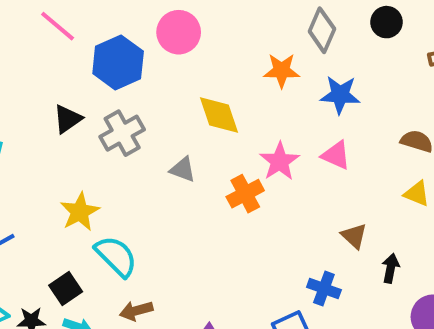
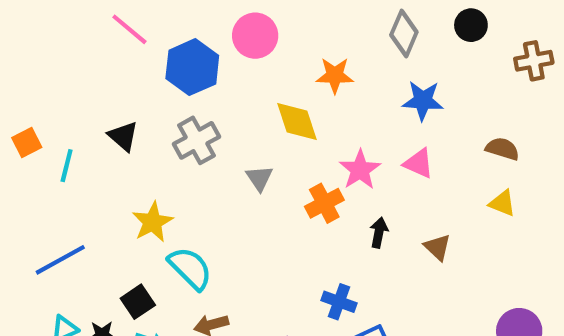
orange star: (282, 71) -> (335, 75), moved
black triangle: (68, 119) -> (123, 136), moved, turned -44
gray triangle: (183, 169) -> (259, 178), turned 36
black arrow: (391, 268) -> (379, 233), moved
blue cross: (324, 288) -> (339, 302), moved

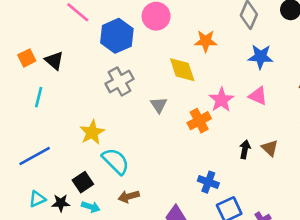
black triangle: (123, 136) -> (54, 61), moved
orange square: (27, 142) -> (27, 58), moved
black arrow: (379, 233) -> (245, 149), moved

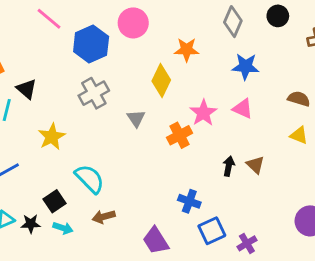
black triangle: (54, 61) -> (26, 89), moved
yellow diamond: (182, 70) -> (161, 81), turned 44
yellow star: (92, 132) -> (52, 137), moved

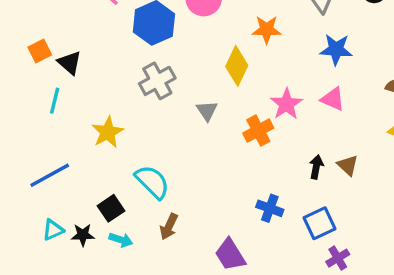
black triangle: (26, 89) -> (70, 63), moved
brown arrow: (104, 217) -> (169, 227), turned -50
blue square: (212, 231) -> (320, 223), moved

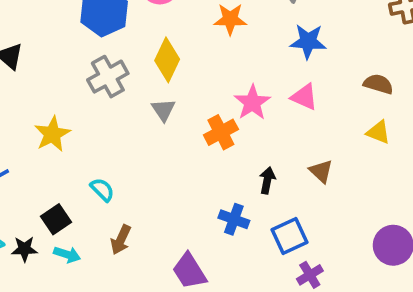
yellow diamond: (237, 66) -> (167, 60), moved
black arrow: (316, 167) -> (267, 180), moved
cyan semicircle: (152, 182) -> (102, 190), size x0.6

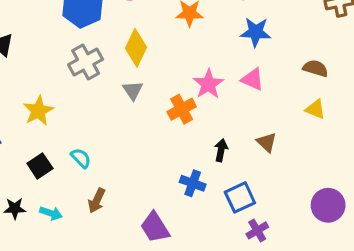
black square: (56, 219) -> (40, 166), moved

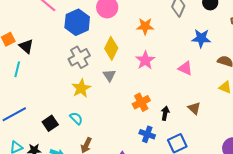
blue star: (256, 32) -> (201, 38), moved
pink star: (208, 84) -> (145, 60), moved
orange cross: (182, 109) -> (141, 102), moved
yellow star: (38, 111) -> (81, 88), moved

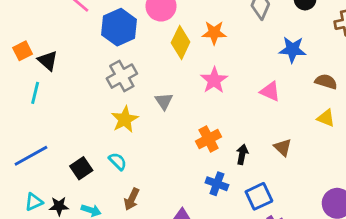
yellow diamond: (111, 48) -> (181, 42), moved

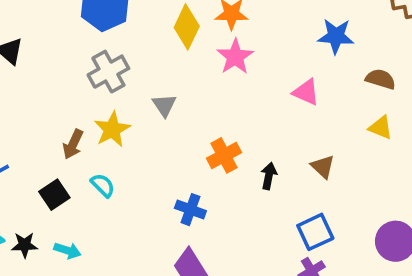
pink star: (214, 80) -> (235, 57), moved
blue cross: (217, 184) -> (190, 210), moved
blue square: (259, 196) -> (315, 232), moved
brown arrow: (132, 199) -> (73, 144), moved

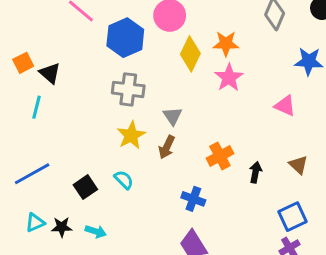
gray cross: (108, 72) -> (128, 89), turned 36
brown arrow: (73, 144) -> (167, 147), moved

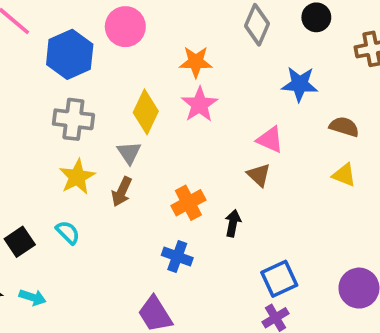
yellow diamond: (190, 54) -> (146, 112), moved
brown triangle: (298, 165) -> (259, 175), moved
blue cross: (193, 199) -> (177, 257), moved

